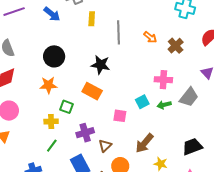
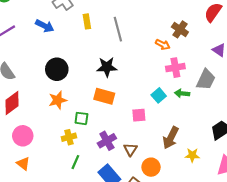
orange arrow: (150, 37) -> (163, 45), moved
green arrow: (164, 105) -> (182, 93), turned 32

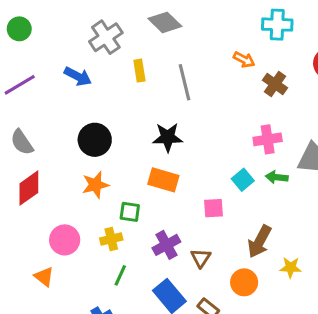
orange arrow: (163, 45) -> (244, 60), moved
pink circle: (23, 136) -> (65, 240), moved
orange circle: (151, 167) -> (244, 282), moved

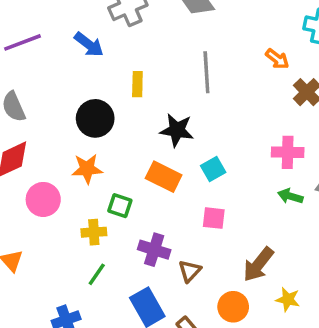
yellow rectangle: (139, 71) -> (137, 84), moved
cyan square: (243, 180) -> (213, 169), moved
pink circle: (65, 240) -> (43, 199), moved
purple cross: (166, 245) -> (154, 250), turned 36

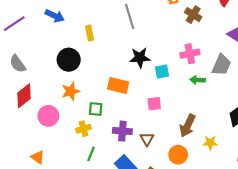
black star: (177, 130) -> (140, 58), moved
cyan square: (213, 169) -> (162, 72), moved, turned 32

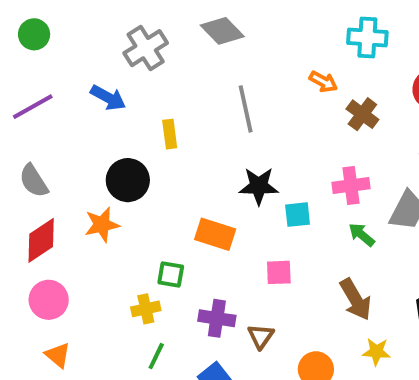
green arrow: (198, 80) -> (362, 235), turned 32
orange star: (71, 91) -> (102, 225), moved
pink circle: (48, 116) -> (49, 300), moved
brown arrow: (188, 126) -> (356, 299), moved, turned -60

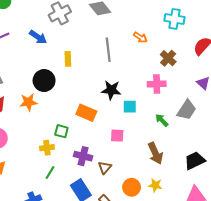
orange arrow: (323, 82) -> (140, 37), moved
pink cross: (351, 185) -> (157, 84), moved
yellow star: (376, 352) -> (155, 185), moved

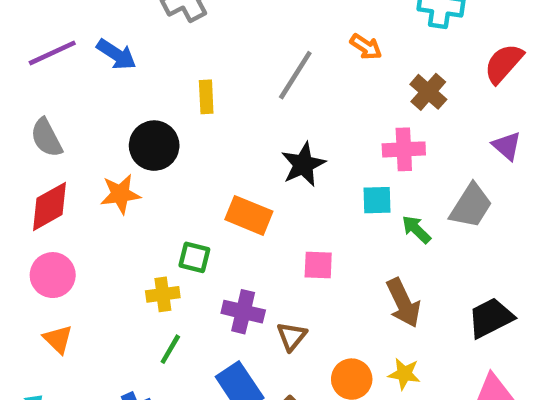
blue arrow: (38, 37) -> (116, 54), moved
gray line: (108, 50) -> (295, 75), turned 40
black star: (111, 90) -> (303, 164), turned -30
cyan square: (130, 107) -> (377, 200), moved

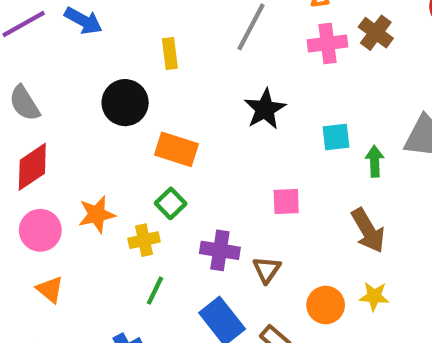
pink cross: (404, 149) -> (328, 43), moved
orange star: (120, 194) -> (97, 214), moved
orange rectangle: (249, 215) -> (176, 149), moved
green arrow: (416, 229) -> (375, 161), turned 48
green square: (194, 257) -> (171, 203), turned 36

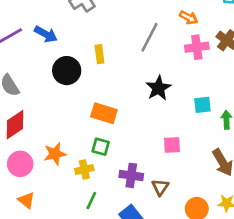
black circle: (125, 103) -> (67, 71), moved
green square: (171, 203) -> (101, 147), turned -30

